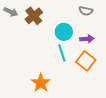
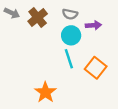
gray semicircle: (86, 11) -> (70, 14), moved
purple arrow: (87, 39) -> (93, 25), moved

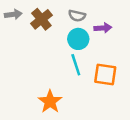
gray arrow: (12, 13) -> (13, 14), turned -32
orange square: (96, 68) -> (105, 75), turned -30

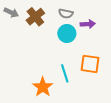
gray arrow: (13, 14) -> (11, 12), turned 32
cyan line: (76, 65) -> (65, 73), moved

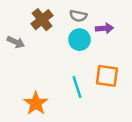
gray arrow: (11, 12) -> (16, 42), moved
orange star: (43, 87) -> (36, 103), moved

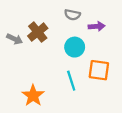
brown cross: (42, 20) -> (38, 32), moved
cyan circle: (80, 40) -> (75, 47), moved

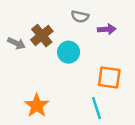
cyan circle: (75, 47) -> (69, 52), moved
cyan line: (71, 81) -> (97, 108), moved

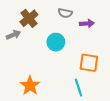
brown cross: (42, 36) -> (29, 18), moved
gray arrow: (16, 43) -> (13, 35), turned -48

